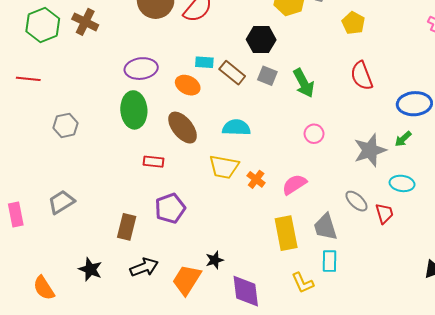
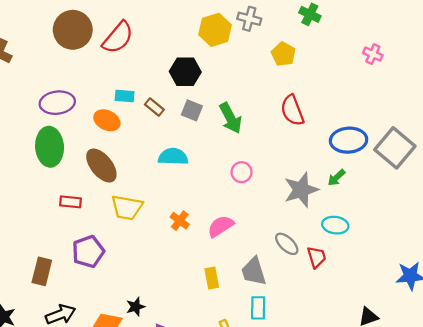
brown rectangle: (232, 73) -> (154, 107), size x0.7
cyan semicircle: (236, 128) -> (173, 157), moved
yellow trapezoid: (224, 167) -> (127, 207), moved
yellow rectangle: (286, 233) -> (212, 278), size x0.6

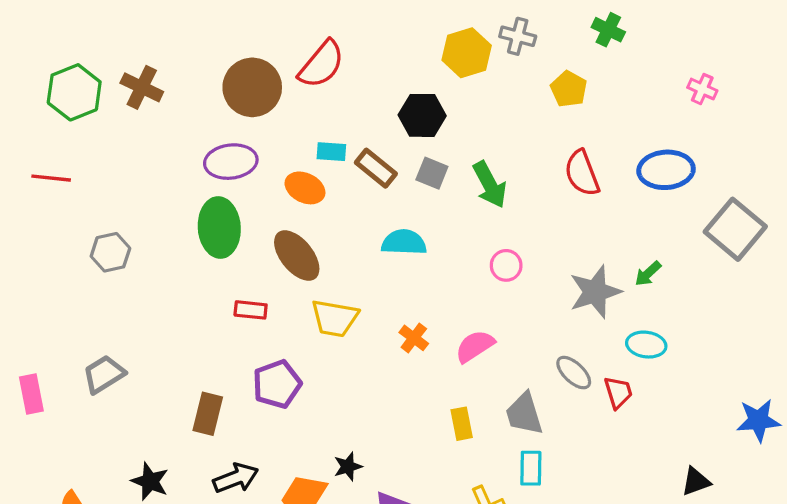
brown circle: (73, 30) -> (252, 87), moved
brown rectangle: (154, 107) -> (376, 168), size x1.4
blue ellipse: (349, 140) -> (666, 170), moved

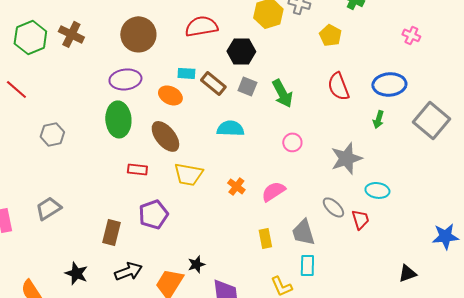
red semicircle: (321, 64) -> (201, 26), moved, turned -140
red line: (51, 178) -> (16, 89), turned 35
green arrow: (648, 274) -> (378, 119), moved, turned -30

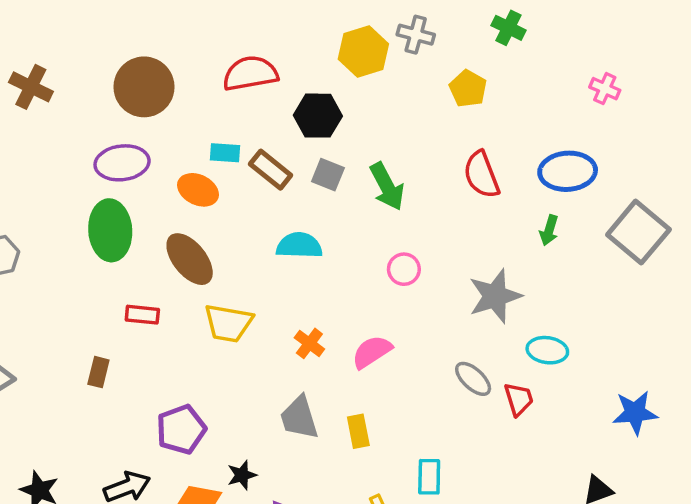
purple pentagon: (153, 214) -> (181, 429), moved
brown rectangle: (111, 232) -> (98, 372), moved, size x0.7
gray trapezoid: (303, 232) -> (299, 418), moved
blue star: (445, 236) -> (635, 413), moved

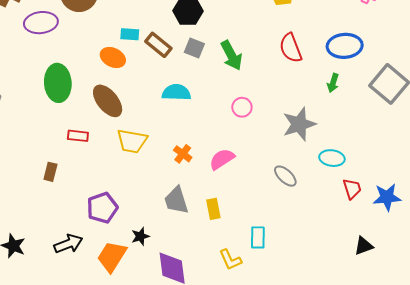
purple ellipse: (122, 163) -> (41, 23), moved
red trapezoid: (519, 399) -> (352, 189), moved

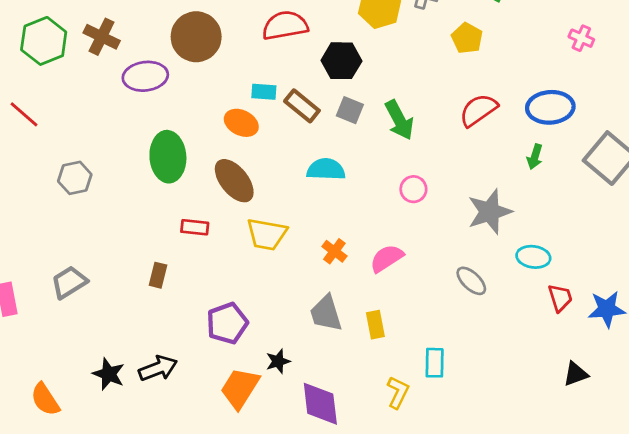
red semicircle: (291, 48) -> (478, 110), turned 76
black arrow: (68, 244) -> (158, 368), moved
yellow L-shape: (230, 260) -> (398, 392), turned -130

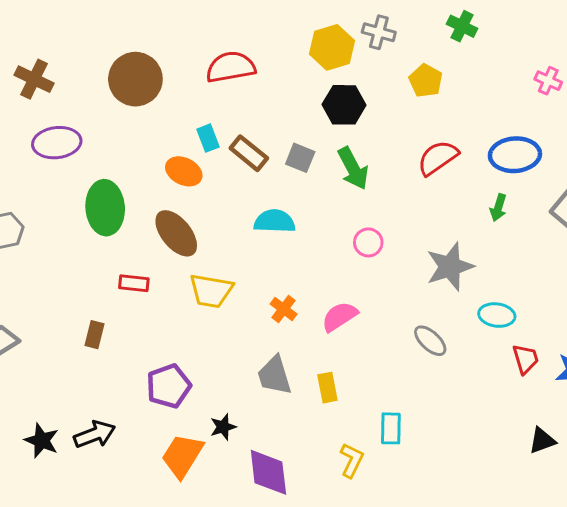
black hexagon: (341, 61) -> (344, 105), moved
purple ellipse: (145, 76) -> (57, 143), moved
cyan rectangle: (264, 92) -> (208, 138), turned 65

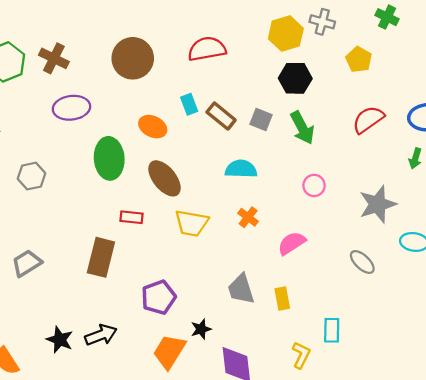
orange ellipse: (184, 171) -> (153, 127), moved
orange cross: (284, 309) -> (248, 217), moved
brown rectangle: (95, 335) -> (101, 257), size x1.8

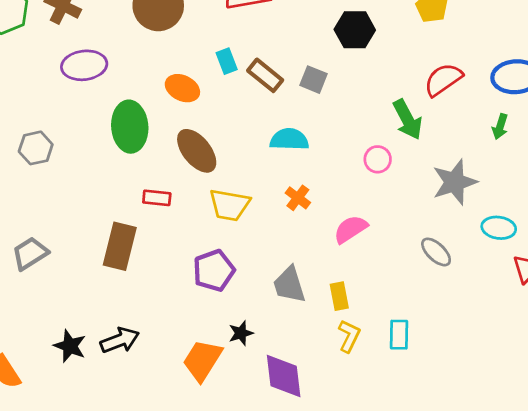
green arrow: (302, 128) -> (408, 119), moved
purple pentagon: (159, 297) -> (214, 270), moved
yellow L-shape: (301, 355) -> (349, 336), moved

